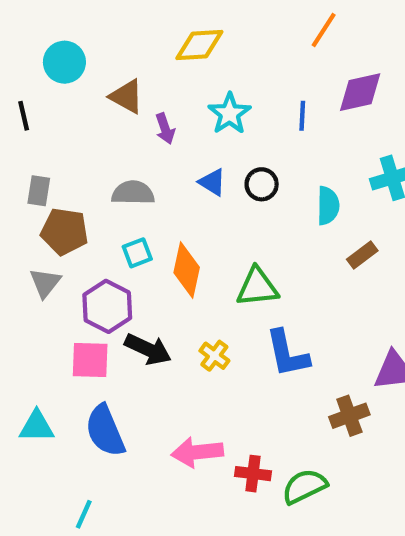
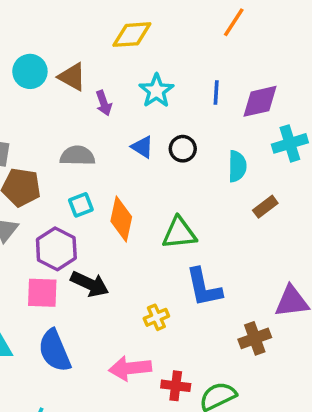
cyan circle: (64, 62) -> (30, 71), moved
purple diamond: (360, 92) -> (260, 101), moved
yellow cross: (214, 356) -> (156, 317), moved, turned 30

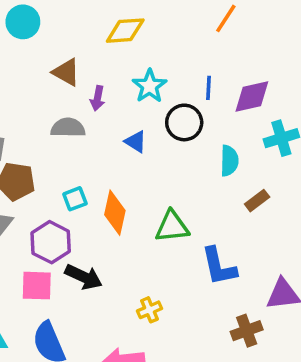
cyan circle: (30, 71) -> (23, 22), moved
purple arrow: (104, 103) -> (97, 98), turned 30
black circle: (183, 149) -> (184, 122), moved, size x1.4
gray semicircle: (77, 156) -> (68, 128), moved
blue L-shape: (204, 287) -> (219, 266), moved

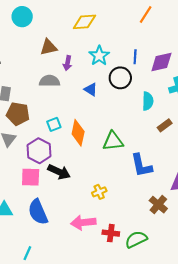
brown triangle: (66, 72) -> (48, 47), turned -42
brown cross: (247, 331) -> (158, 205), turned -30

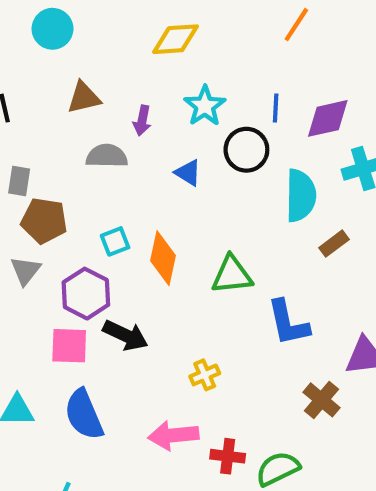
brown triangle: (48, 47) -> (84, 98), moved
cyan semicircle: (148, 101) -> (301, 196), size x1.4

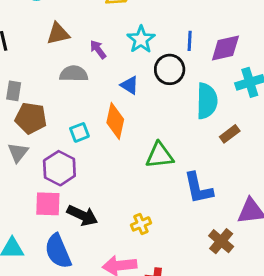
purple arrow: (142, 121) -> (98, 49), turned 132
orange diamond: (163, 258) -> (115, 121), moved
black arrow: (125, 335) -> (82, 215), moved

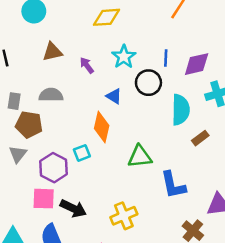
gray semicircle: (74, 74) -> (51, 95), moved
cyan square: (79, 132) -> (82, 153), moved
yellow cross: (141, 224) -> (124, 216), size x1.5

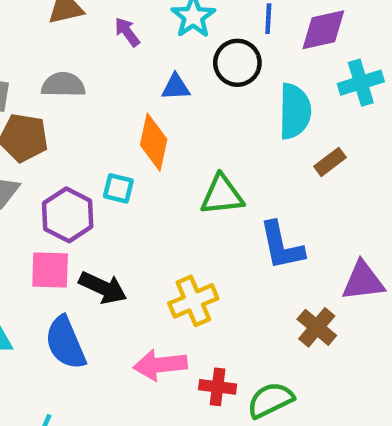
blue triangle: (114, 96) -> (176, 87), turned -35
cyan square: (82, 153) -> (118, 188), turned 35

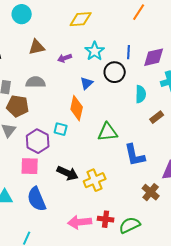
purple arrow: (127, 32) -> (65, 58), turned -72
blue triangle: (176, 87) -> (87, 83), turned -40
cyan semicircle: (295, 111) -> (141, 94), size x0.7
black arrow: (103, 288) -> (68, 173), moved
pink arrow: (160, 365) -> (80, 222), moved

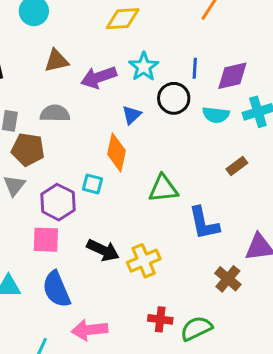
purple arrow: (65, 58) -> (99, 77), size x1.6
cyan semicircle: (141, 94) -> (216, 115), moved, turned 96
pink arrow: (80, 222) -> (90, 330), moved

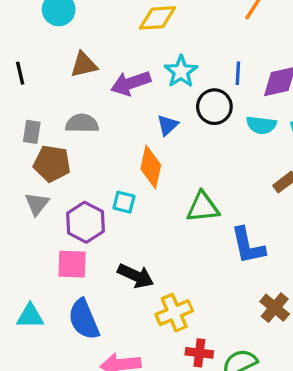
yellow cross: (144, 261) -> (174, 313), moved

